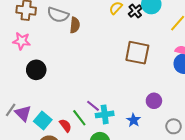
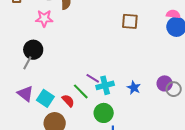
pink star: (22, 41) -> (44, 18), moved
brown square: (137, 53) -> (130, 21), size x0.7
purple circle: (154, 101) -> (165, 83), moved
gray line: (11, 110) -> (27, 63), moved

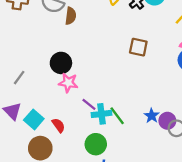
pink star: (44, 18) -> (68, 83), moved
black circle: (33, 50) -> (61, 63), moved
blue star: (134, 88) -> (152, 116), moved
green line: (81, 91) -> (117, 116), moved

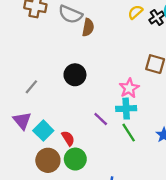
pink star: (68, 83) -> (129, 88), moved, turned 30
cyan cross: (101, 114) -> (126, 109), moved
green circle: (96, 144) -> (75, 159), moved

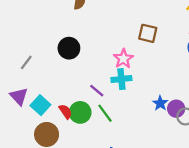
green line: (129, 133) -> (105, 113), moved
green circle: (75, 159) -> (80, 112), moved

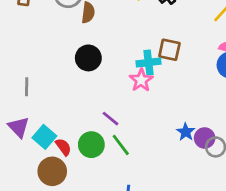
black circle: (69, 48) -> (88, 58), moved
gray line: (26, 62) -> (27, 87), turned -35
cyan cross: (121, 79) -> (149, 63), moved
red semicircle: (65, 112) -> (63, 147), moved

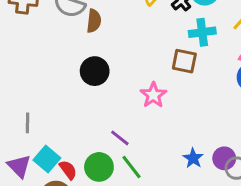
cyan cross: (149, 63) -> (202, 32), moved
gray line: (27, 87) -> (28, 123), moved
purple triangle: (19, 127) -> (19, 166), moved
blue star: (186, 132) -> (193, 158), moved

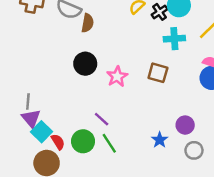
brown square: (184, 61) -> (158, 73), moved
pink star: (153, 95) -> (117, 76), moved
purple circle: (224, 158) -> (185, 125), moved
purple triangle: (19, 166) -> (31, 118), moved

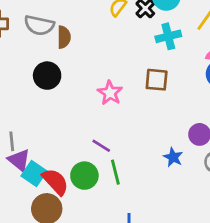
black circle: (85, 64) -> (47, 76), moved
red semicircle: (58, 142) -> (55, 182), size x1.5
green line: (109, 143) -> (115, 172), turned 30

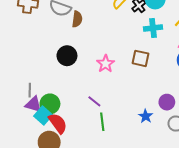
black circle: (47, 76) -> (67, 56), moved
purple triangle: (19, 160) -> (33, 104), turned -30
green circle: (84, 176) -> (50, 104), moved

